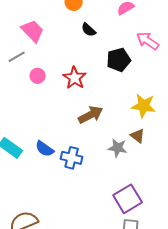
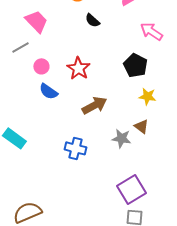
black pentagon: (119, 60) -> (135, 65), moved, turned -30
yellow star: (144, 106) -> (147, 96), size x0.7
blue semicircle: (45, 149) -> (48, 91), moved

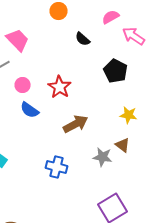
black semicircle: (92, 20) -> (83, 39), moved
pink arrow: (151, 31) -> (134, 36), moved
black pentagon: (135, 65) -> (116, 71), moved

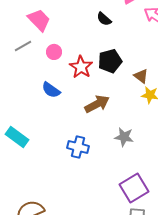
black pentagon: (116, 71) -> (110, 61), moved, turned 30
pink circle: (23, 85) -> (54, 52), moved
brown triangle: (123, 145) -> (141, 76), moved

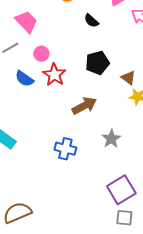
red star: (81, 67) -> (54, 75), moved
blue semicircle: (51, 90) -> (24, 79), moved
gray star: (124, 137) -> (111, 139), turned 30

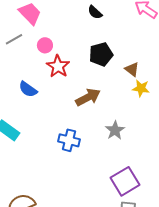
blue semicircle: (24, 79) -> (28, 89), moved

